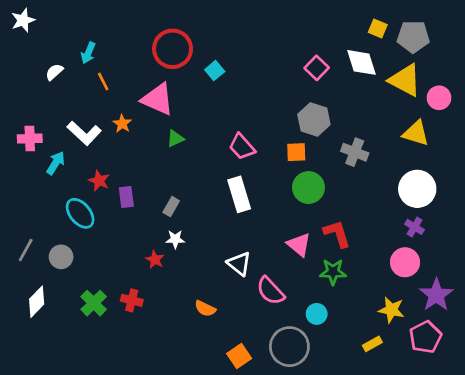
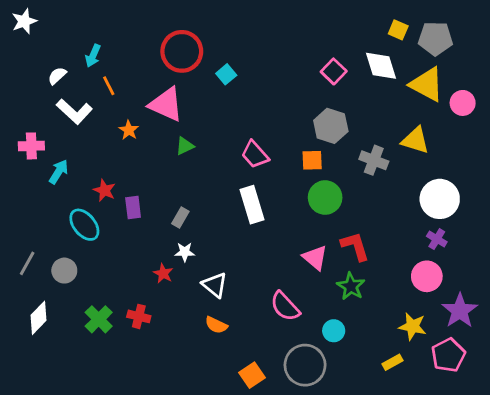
white L-shape: (84, 133) -> (74, 112), moved
yellow triangle: (416, 133) -> (415, 140), moved
white triangle: (239, 264) -> (215, 285), moved
green star: (333, 272) -> (351, 286), turned 30

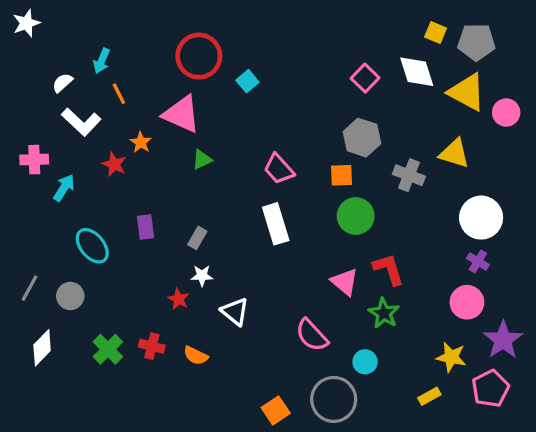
red star: (104, 190) -> (114, 164), moved
orange semicircle: (216, 325) -> (196, 356), moved

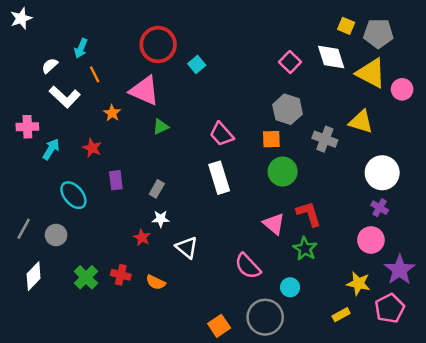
red star: (114, 164) -> (92, 148), moved

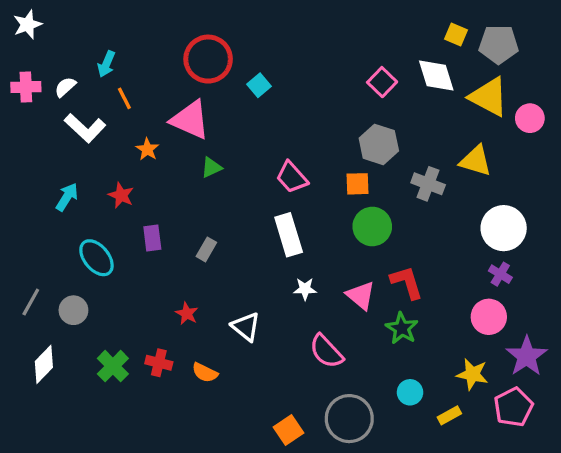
pink cross: (27, 127) -> (26, 87), moved
white star: (161, 219) -> (305, 289), moved
cyan circle: (290, 287) -> (410, 392), moved

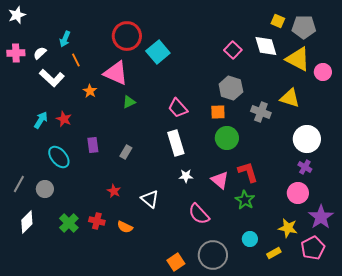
cyan square: (259, 85) -> (158, 52), size x1.6
red star: (121, 195) -> (64, 119), moved

